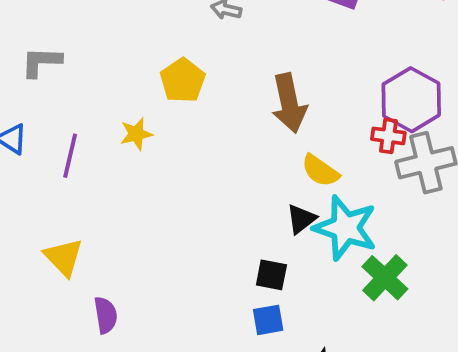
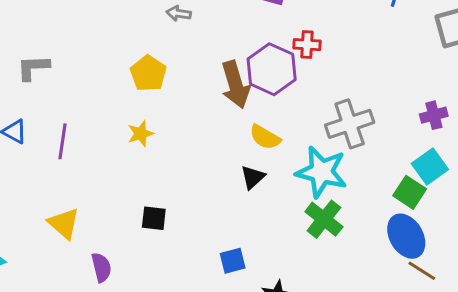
purple hexagon: (411, 100) -> (272, 69), moved
yellow star: (136, 134) -> (141, 134), moved
red cross: (388, 136) -> (307, 45), moved
cyan star: (345, 228) -> (322, 172), moved
black square: (271, 275) -> (154, 218), moved

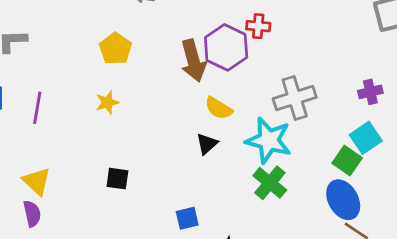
purple semicircle: (101, 267) -> (32, 214), moved

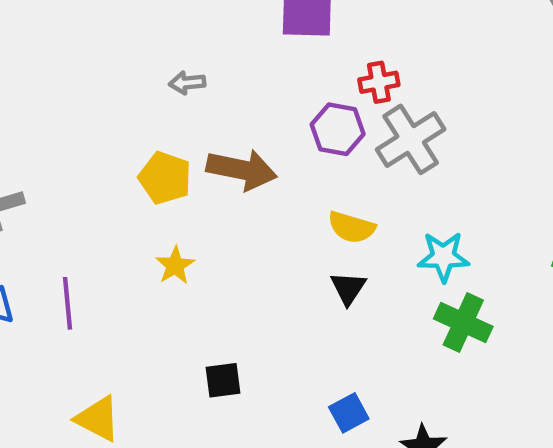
purple hexagon: (226, 47) -> (338, 129), size x0.7
brown arrow: (193, 61) -> (242, 170), moved, turned -48
gray cross: (295, 98) -> (411, 139), moved
cyan star: (269, 140) -> (443, 257), size x0.7

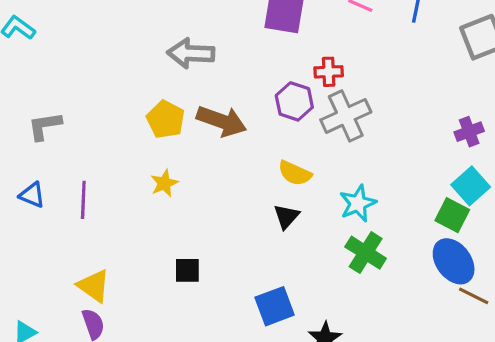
gray arrow: (187, 83) -> (191, 53), size x1.8
cyan star: (443, 257) -> (358, 203), turned -30
blue square: (349, 413) -> (275, 306), size x1.4

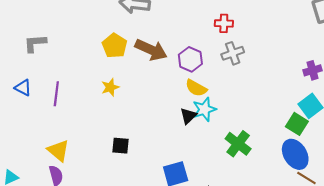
purple hexagon: (294, 101) -> (190, 59), moved
gray cross: (346, 116) -> (233, 53), size x0.7
cyan star: (358, 203) -> (204, 109), moved

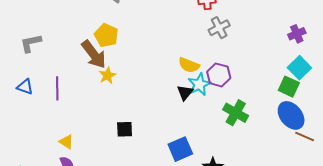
brown arrow: (151, 50) -> (94, 54), moved, turned 36
purple hexagon: (190, 59) -> (219, 75), moved
yellow triangle: (58, 150) -> (66, 142), size x0.7

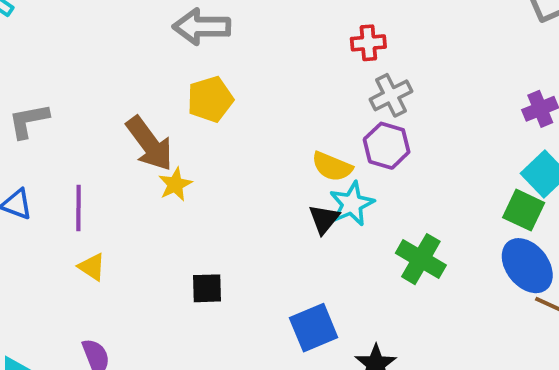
yellow pentagon: (106, 35) -> (210, 99), moved, turned 30
purple hexagon: (219, 75) -> (387, 146), moved
yellow triangle: (66, 142) -> (92, 267), moved

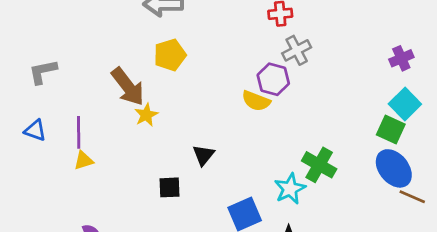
purple hexagon: (387, 146) -> (273, 79), moved
cyan star: (352, 204) -> (290, 189), moved
black triangle: (324, 219) -> (203, 155), moved
yellow triangle: (92, 267) -> (84, 160), moved, turned -50

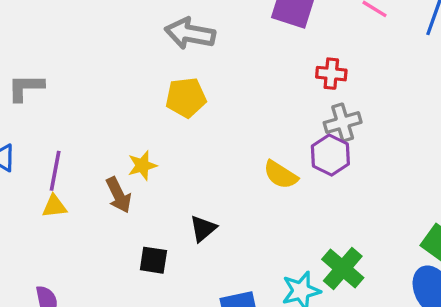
purple hexagon: (273, 79) -> (330, 155), moved
brown arrow: (128, 87) -> (119, 195), moved, size x0.7

